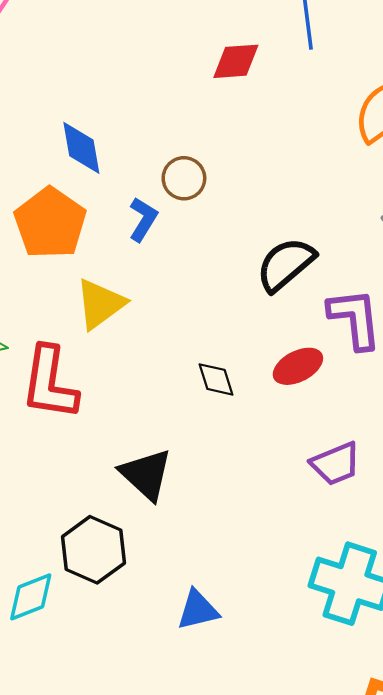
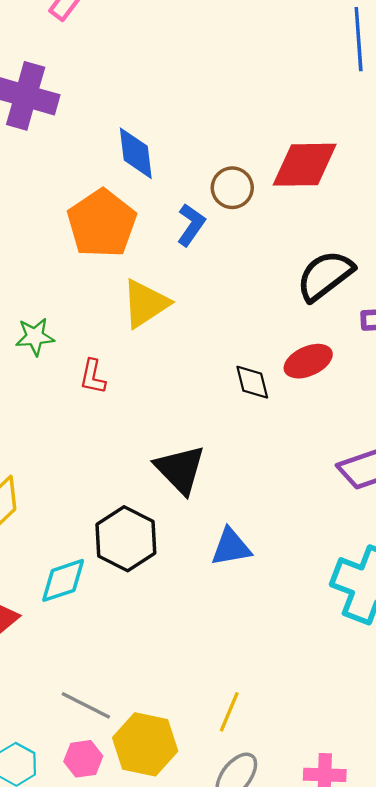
red diamond: (236, 61) -> (305, 165), moved, size x1.4
red ellipse: (298, 366) -> (308, 361), moved
red L-shape: (50, 383) -> (93, 377), size x0.5
blue triangle: (198, 610) -> (231, 547), moved

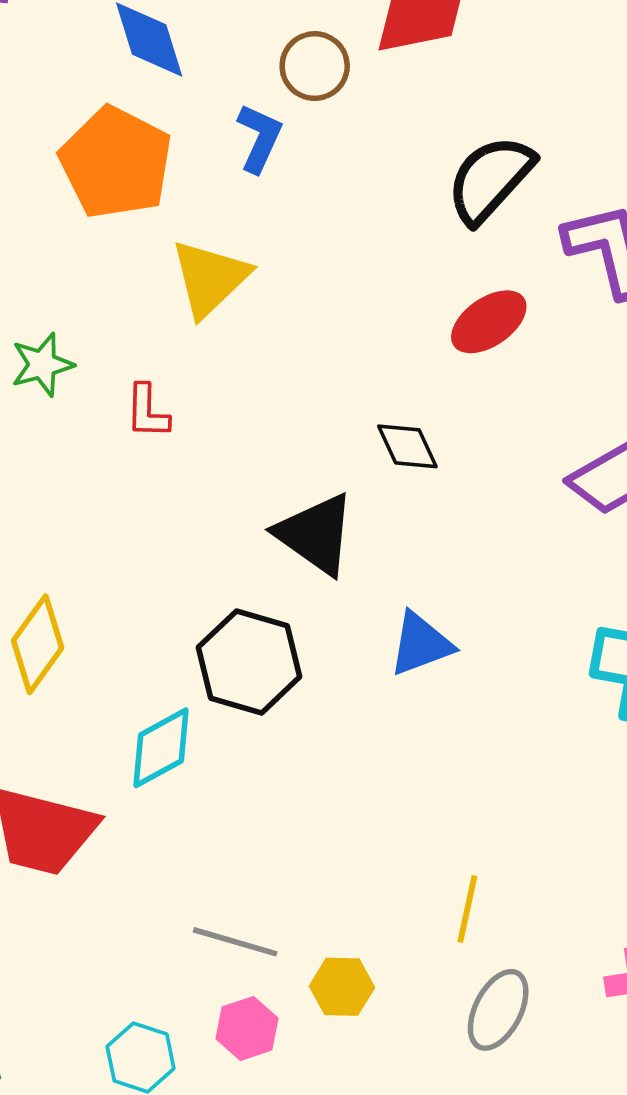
black diamond: (252, 382) -> (407, 446), moved
yellow hexagon: (145, 744) -> (342, 987), size x0.6

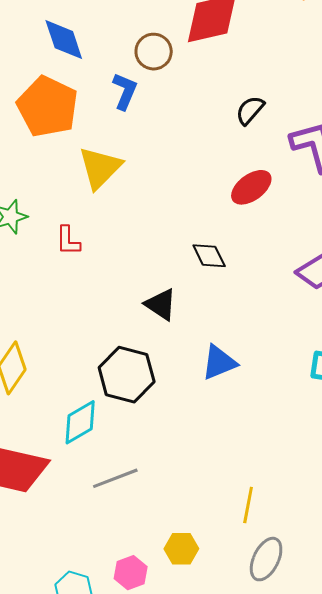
black semicircle: (490, 179) -> (250, 110), size x0.6
black triangle: (316, 534) -> (161, 305), size x0.7
gray line: (235, 942) -> (115, 478), moved, turned -36

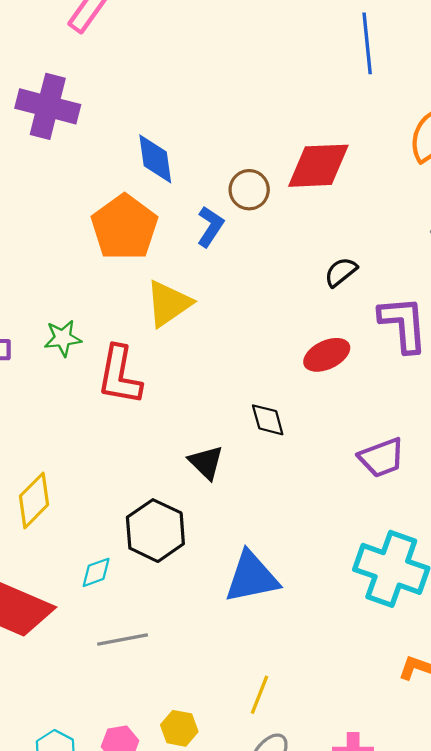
red L-shape: (68, 241) -> (120, 375), size x1.8
blue triangle: (219, 362) -> (252, 577), moved, size x1.4
cyan diamond: (80, 422) -> (96, 572), size x0.7

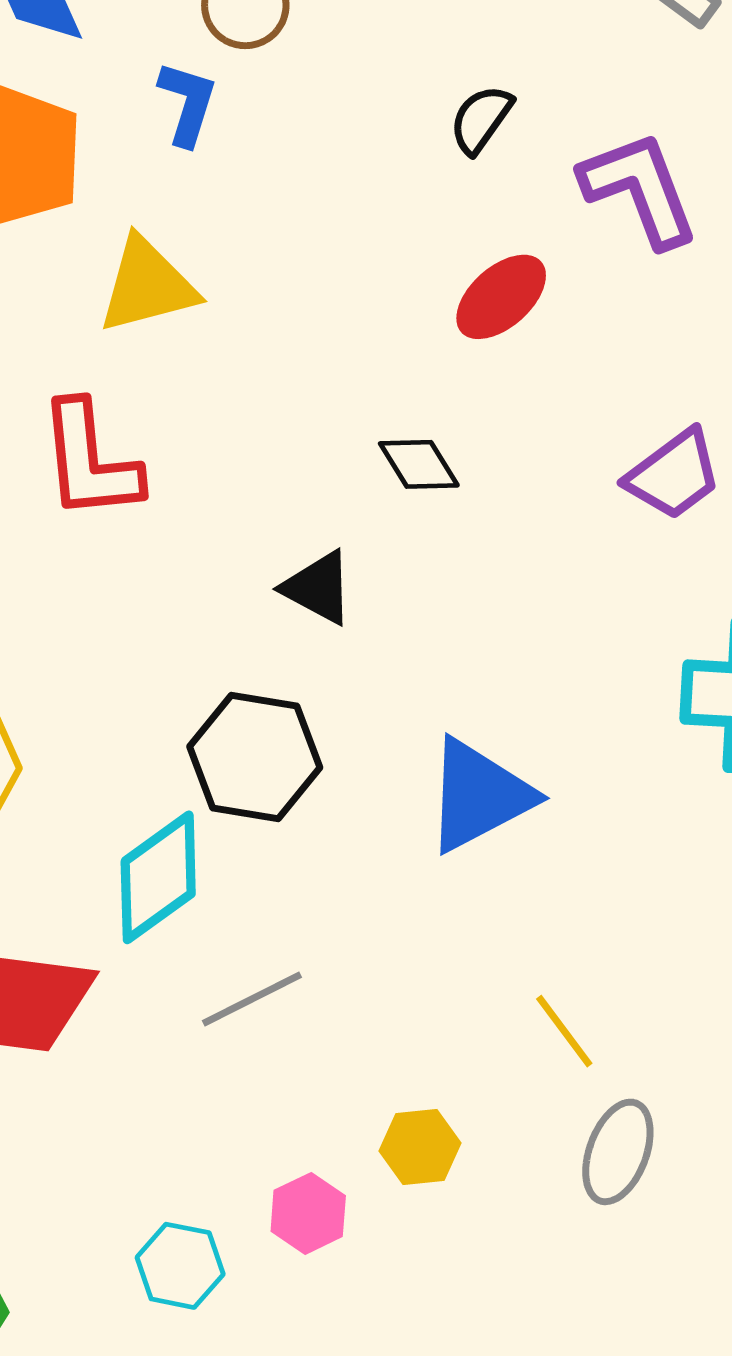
yellow triangle: (168, 303) -> (147, 285), turned 36
cyan diamond: (96, 572) -> (158, 877), size x1.8
yellow line: (259, 695) -> (564, 1031), turned -42

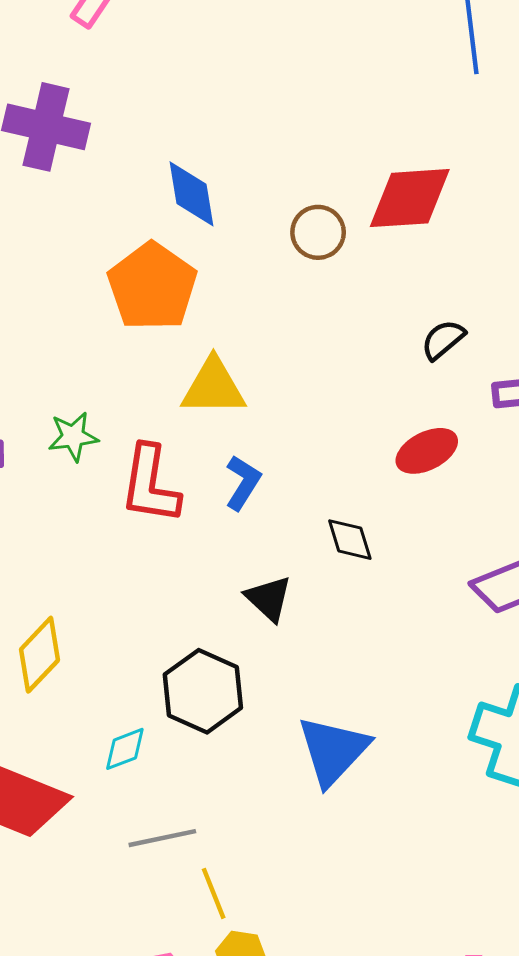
blue L-shape: (188, 103) -> (243, 483), moved
blue triangle: (479, 795) -> (333, 751), turned -34
cyan diamond: (158, 877) -> (125, 749), size x0.6
yellow line: (564, 1031) -> (214, 893), moved

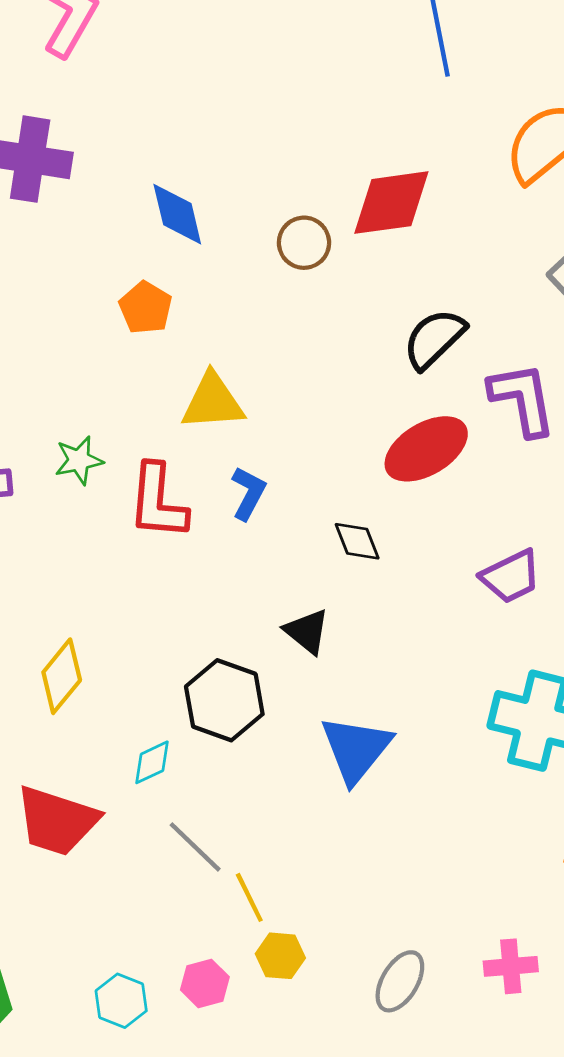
orange pentagon: (152, 287) -> (146, 308), size x0.6
black semicircle: (443, 340) -> (434, 339), size x1.5
red ellipse: (427, 451) -> (426, 449), size x1.4
black triangle: (269, 598) -> (307, 631), moved
gray line: (162, 838) -> (195, 847), turned 60

